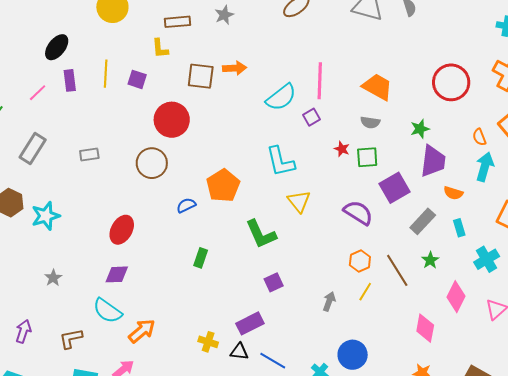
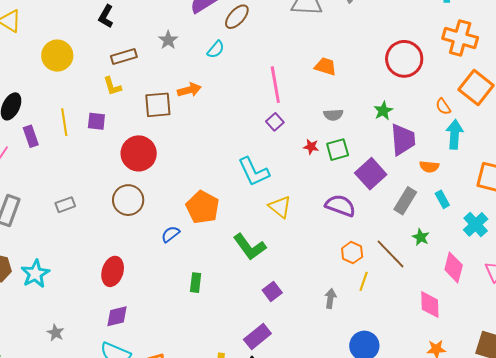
orange trapezoid: (377, 87) -> (326, 66), moved, size x0.7
cyan semicircle: (281, 97) -> (216, 49), moved, size x0.6

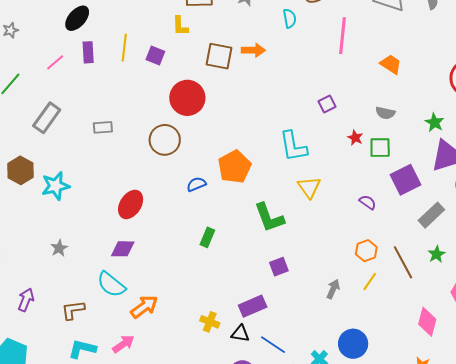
cyan semicircle: (216, 49) -> (290, 18), turned -66
pink line: (275, 85) -> (343, 36), moved
green star: (383, 111) -> (434, 122), turned -30
purple semicircle: (340, 206) -> (368, 202), size x0.6

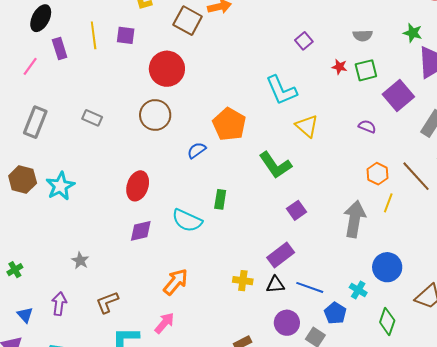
brown square: (219, 56) -> (188, 21), turned 32
gray rectangle: (103, 127) -> (92, 118), turned 42
gray star: (59, 248) -> (80, 261), moved
cyan semicircle: (111, 284) -> (187, 221), moved
gray arrow: (333, 289) -> (355, 219), size x1.8

